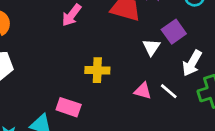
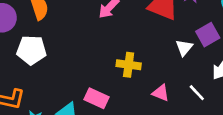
pink triangle: (143, 91) -> (161, 93), moved

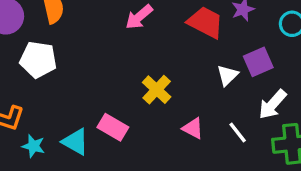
yellow cross: (129, 65) -> (157, 90), turned 30

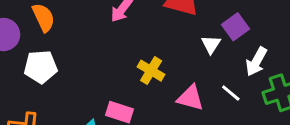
pink triangle: (193, 128) -> (190, 98), size x1.4

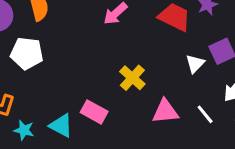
pink triangle: (190, 98) -> (165, 111), turned -32

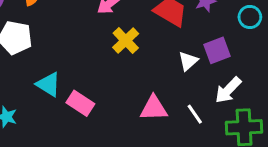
yellow cross: (132, 78) -> (126, 40), moved
cyan triangle: (61, 126) -> (48, 84), moved

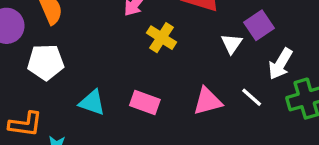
pink rectangle: (80, 103) -> (145, 102), moved

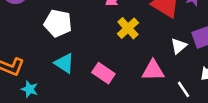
white pentagon: (46, 62) -> (58, 23), moved
pink triangle: (208, 101) -> (153, 70), moved

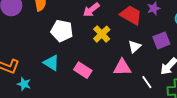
white pentagon: (58, 23) -> (62, 31), moved
white triangle: (179, 46) -> (135, 47), moved

